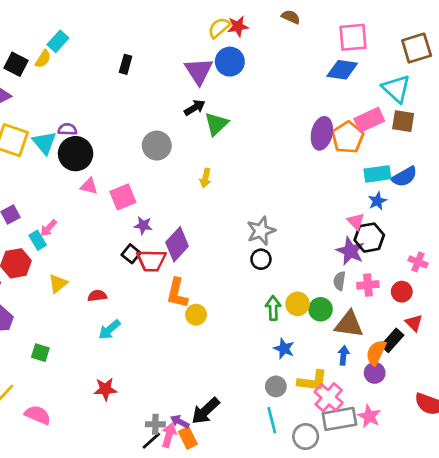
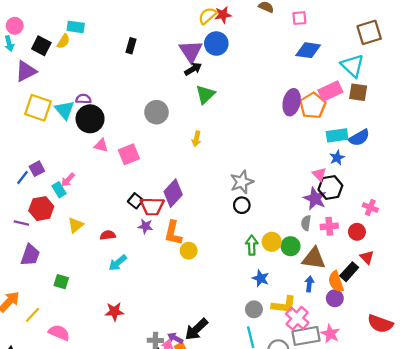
pink square: (353, 37) -> (299, 18), moved, size x0.6
cyan rectangle: (58, 41) -> (76, 27), turned 56
black arrow: (195, 108) -> (193, 69), moved
purple star: (143, 225) -> (145, 226), moved
orange semicircle: (376, 353) -> (336, 282), turned -45

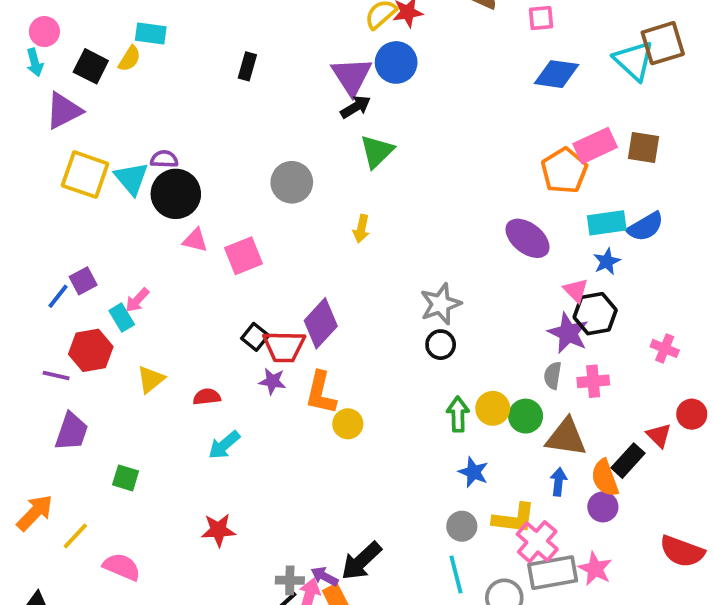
cyan triangle: (353, 66) -> (634, 61), moved
purple ellipse: (292, 102) -> (528, 238), moved, turned -65
red circle: (357, 232) -> (692, 414), moved

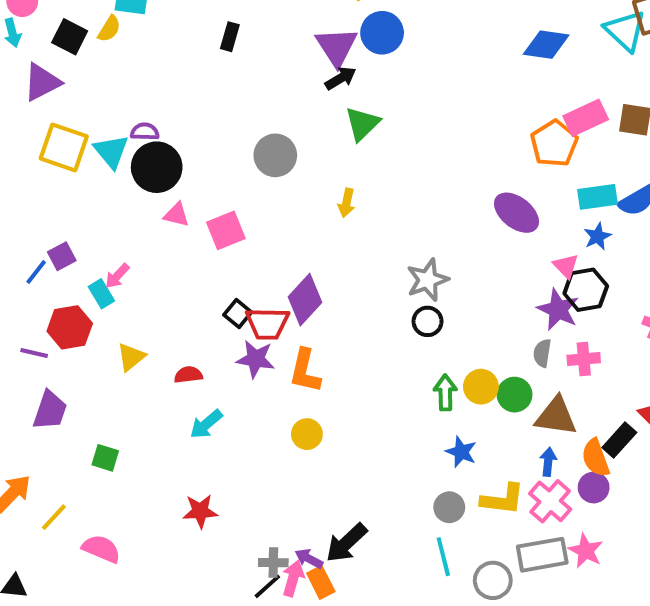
purple star: (272, 381) -> (256, 359), size x1.4
yellow circle: (348, 424) -> (307, 434), moved
pink cross: (537, 542) -> (550, 501), moved

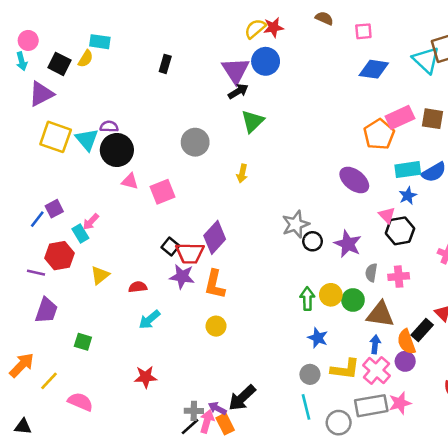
purple star: (558, 310) -> (348, 244), moved
black circle: (428, 321) -> (313, 241), moved
pink star: (586, 551) -> (400, 403), turned 30

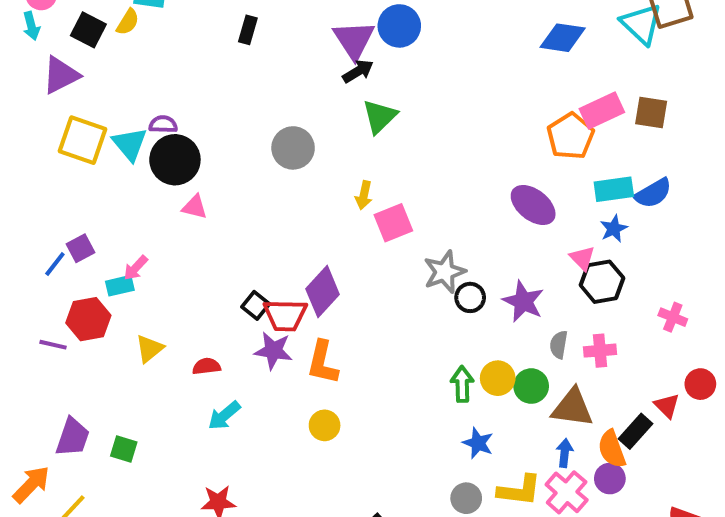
pink square: (163, 192) -> (393, 223), moved
cyan rectangle: (80, 233) -> (120, 286), turned -72
purple trapezoid: (46, 310) -> (73, 437), moved

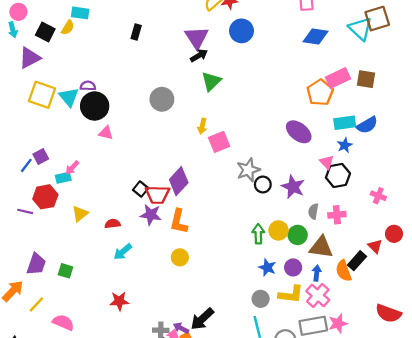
blue circle: (399, 26) -> (242, 31), moved
purple circle: (610, 479) -> (293, 267), moved

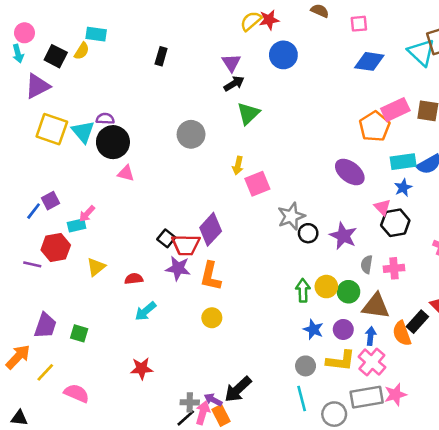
purple triangle: (197, 38) -> (231, 63), size x0.7

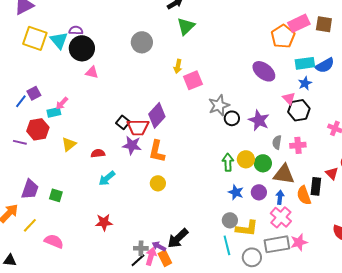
black rectangle: (417, 322) -> (316, 186), turned -36
yellow L-shape: (341, 361) -> (247, 228), moved

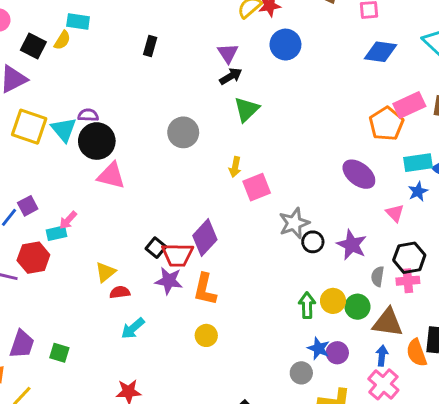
pink triangle: (92, 72) -> (111, 176), size x1.5
black hexagon: (299, 110) -> (409, 258), moved
yellow triangle: (69, 144) -> (105, 272), moved
purple circle: (259, 192) -> (337, 353), moved
gray circle: (230, 220) -> (301, 373), moved

